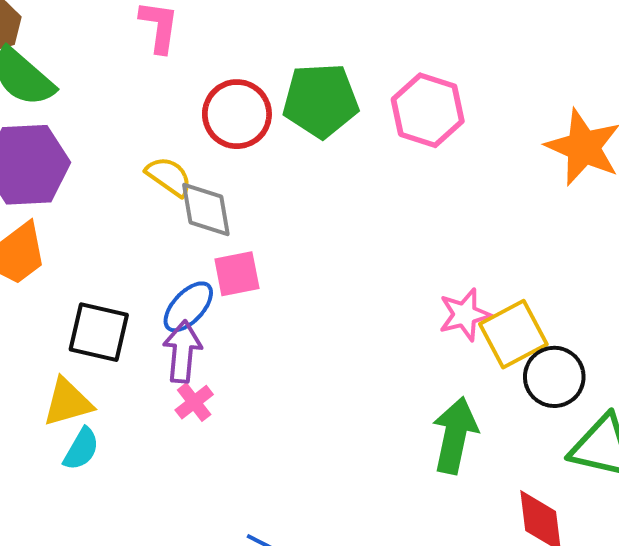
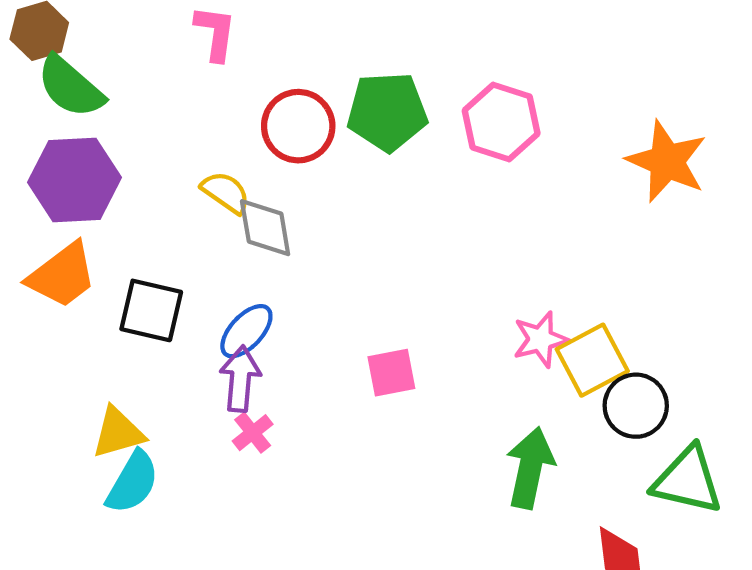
pink square: (237, 274) -> (391, 373), moved
black square: (99, 332) -> (151, 310), moved
cyan semicircle: (81, 449) -> (133, 482), size x1.4

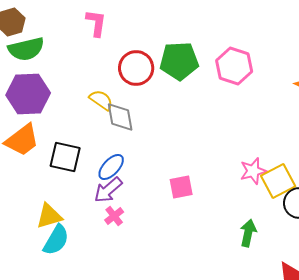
green semicircle: (70, 87) -> (26, 49), turned -54
purple arrow: (240, 379) -> (108, 190), turned -136
green arrow: (530, 468) -> (248, 233), size x0.7

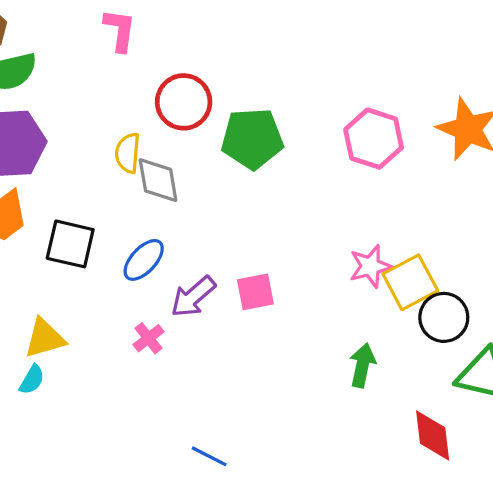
green pentagon: (179, 61) -> (252, 139), moved
pink hexagon: (234, 66) -> (374, 139), moved
yellow semicircle: (101, 100) -> (128, 153), turned -120
purple arrow: (108, 190) -> (193, 297), moved
cyan semicircle: (56, 240) -> (32, 380), moved, size x0.6

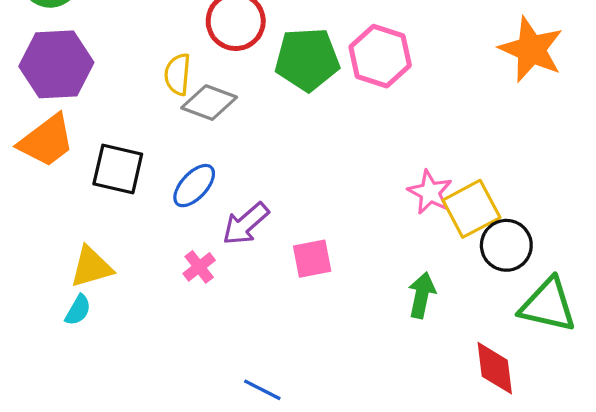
pink hexagon: (374, 139) -> (380, 56), moved
gray diamond: (158, 180) -> (209, 103), turned -60
pink star: (370, 266) -> (430, 192), turned -30
pink square: (255, 292) -> (312, 259), moved

